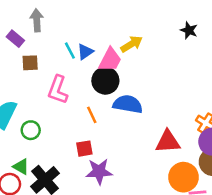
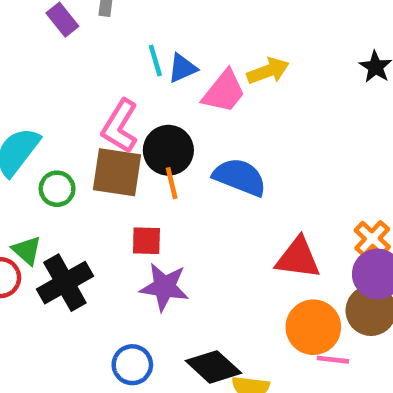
brown square: (30, 63) -> (117, 172), moved, size x1.6
black circle: (105, 81) -> (168, 150), moved

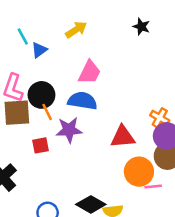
cyan line: (155, 60) -> (23, 36), moved
yellow arrow: (268, 71) -> (76, 30), moved
pink trapezoid: (224, 91) -> (89, 72), moved
purple star: (164, 287) -> (69, 130), moved

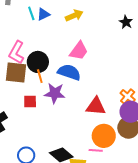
blue triangle: (39, 50) -> (43, 14), moved
pink line: (153, 186) -> (96, 150), moved

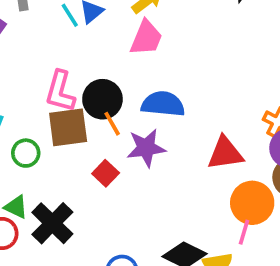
pink trapezoid: (79, 51) -> (146, 38), moved
red square: (30, 102) -> (106, 173), turned -32
pink line: (96, 150) -> (244, 232), turned -64

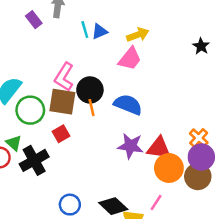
purple star: (146, 148) -> (130, 146), moved
green circle: (26, 153) -> (30, 110), size x1.5
red square: (106, 173) -> (61, 134), moved
orange circle: (252, 203) -> (169, 168), moved

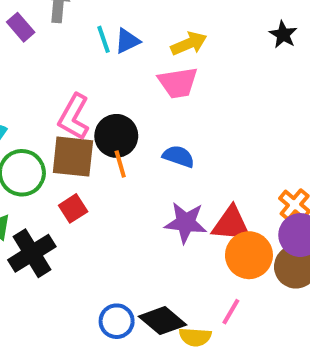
black star: (201, 46) -> (283, 35), moved
pink trapezoid: (130, 59) -> (178, 83), turned 45
blue semicircle: (128, 105) -> (179, 156), size x0.7
blue circle: (70, 205) -> (117, 321), moved

